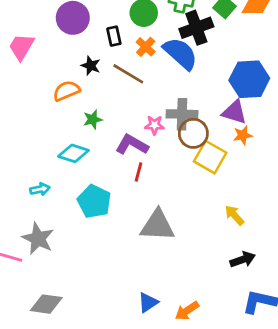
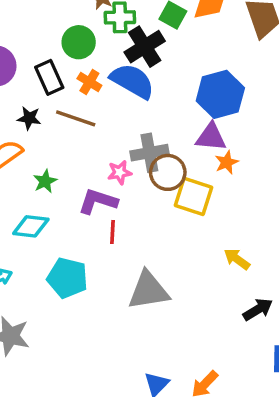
black rectangle: (114, 36) -> (49, 77), size x1.4

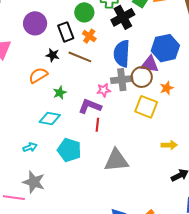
blue semicircle: (132, 81) -> (122, 54), moved, turned -120
purple triangle: (211, 137) -> (150, 64), moved
brown circle: (168, 172) -> (142, 77), moved
yellow arrow: (237, 259) -> (169, 145), turned 140

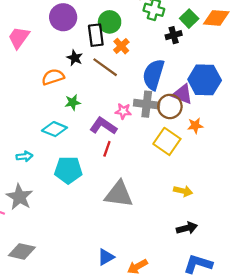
green circle: (84, 12) -> (110, 22), moved
black cross: (123, 17) -> (174, 35), moved, size x0.6
cyan pentagon: (69, 150) -> (68, 170), turned -30

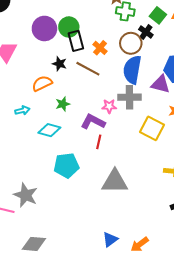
green circle: (110, 22) -> (69, 27), moved
black cross: (174, 35) -> (146, 32), turned -32
brown circle: (170, 106) -> (131, 43), moved
cyan arrow: (24, 156) -> (22, 110), moved

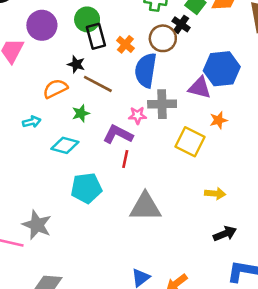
purple circle: (44, 28) -> (42, 25), moved
brown line: (88, 69) -> (98, 84), moved
blue semicircle: (132, 70) -> (146, 70), moved

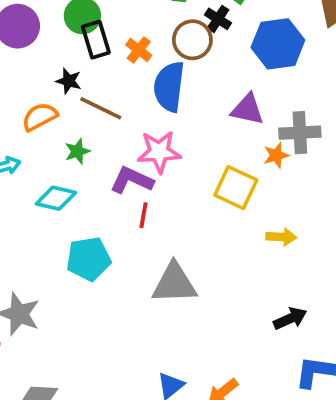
blue hexagon: (222, 69) -> (278, 44), moved
gray cross: (162, 104) -> (300, 133), moved
pink star: (137, 115) -> (159, 152), size x1.6
yellow arrow: (215, 194) -> (281, 237), moved

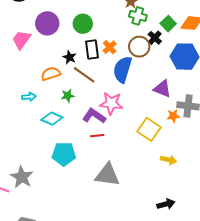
black rectangle: (96, 40) -> (92, 50), moved
red line: (143, 215) -> (97, 136), turned 64

